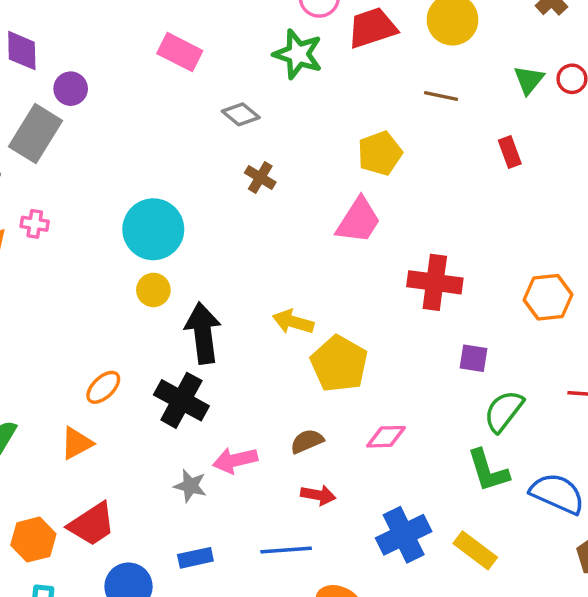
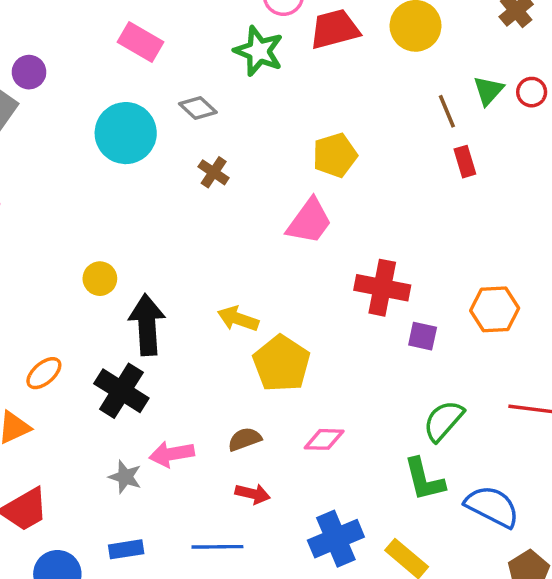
brown line: (441, 96) -> (447, 111), moved, turned 52
cyan circle: (153, 229) -> (126, 133), moved
purple square: (474, 358) -> (423, 336), moved

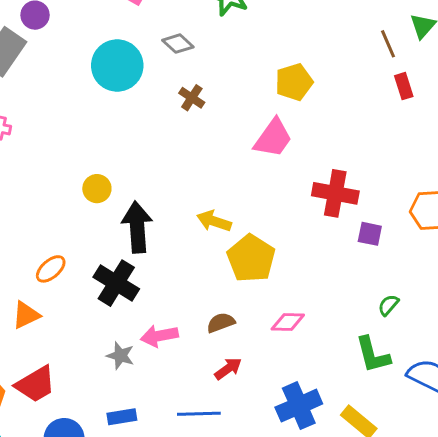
green semicircle: (443, 421) -> (388, 305), size x0.6
red arrow: (253, 494) -> (228, 369), turned -48

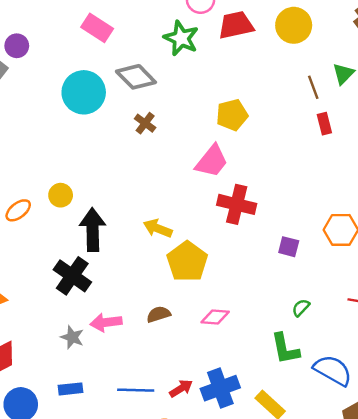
gray diamond: (178, 44) -> (136, 77), size x1.5
red cross: (335, 193) -> (237, 204), moved
orange ellipse: (51, 269) -> (18, 210), moved
red arrow: (228, 369) -> (181, 388), moved

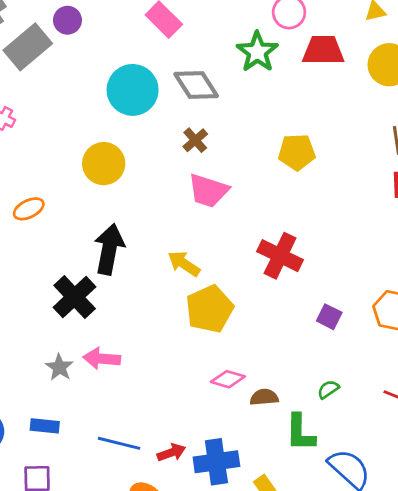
pink trapezoid: (212, 161) -> (208, 191), moved, turned 57
yellow circle: (61, 195) -> (104, 164), moved, size x1.5
brown semicircle: (159, 314) -> (264, 397), moved

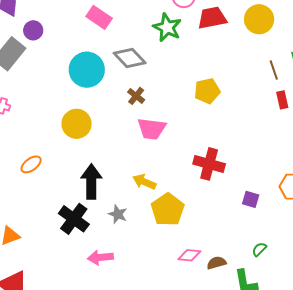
gray star: (59, 367) -> (118, 214), moved

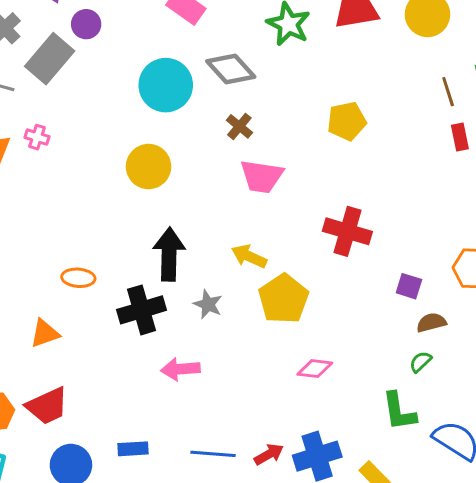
orange ellipse: (31, 164) -> (78, 278), moved, turned 40
black cross: (74, 219) -> (141, 310), turned 36
brown semicircle: (216, 263) -> (431, 323), moved

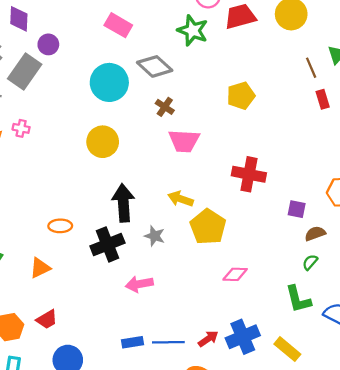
red trapezoid: (47, 406) -> (47, 319), size x0.7
blue rectangle: (133, 449) -> (132, 342), moved

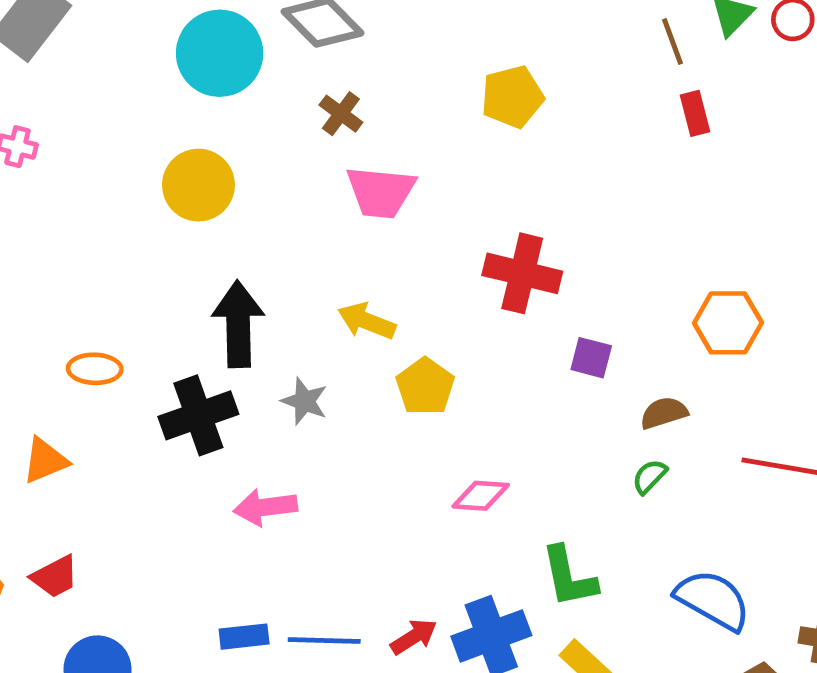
purple square: (297, 209) -> (591, 358), moved
yellow pentagon: (208, 227) -> (425, 387), size x0.7
green L-shape: (298, 299) -> (569, 577), moved

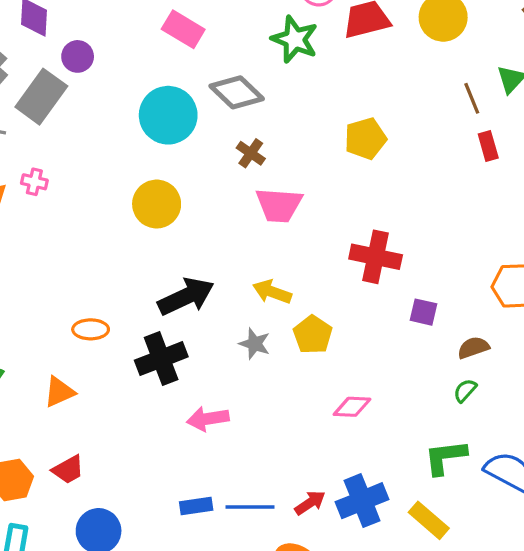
black arrow: (238, 324) -> (186, 296), turned 68
gray star: (305, 401) -> (255, 344), moved
green L-shape: (569, 577) -> (445, 457), moved, turned 96

